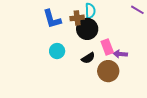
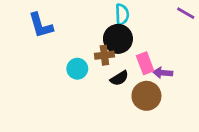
brown cross: (77, 18) -> (104, 55), moved
blue L-shape: (52, 19) -> (41, 25), moved

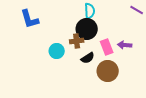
purple arrow: (163, 73) -> (125, 45), moved

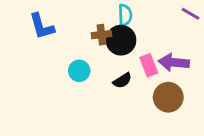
brown cross: (77, 41) -> (101, 35), moved
purple arrow: (125, 45) -> (174, 62), size x1.5
brown circle: (108, 71) -> (168, 97), moved

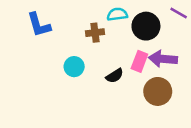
cyan semicircle: (125, 15) -> (117, 14), turned -96
black circle: (121, 40) -> (146, 26), moved
pink rectangle: (149, 65) -> (139, 61), turned 42

